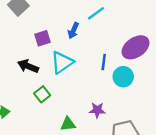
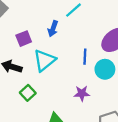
purple star: (97, 110) -> (82, 93), moved

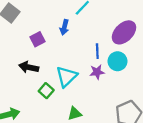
cyan triangle: (44, 60) -> (66, 77), moved
purple star: (82, 93) -> (97, 72), moved

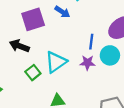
blue arrow: (64, 27) -> (62, 12), turned -80
purple square: (37, 39) -> (33, 19), size x1.5

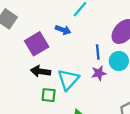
black arrow: (19, 46) -> (41, 71), moved
green square: (33, 73) -> (49, 95), turned -32

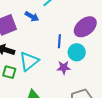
purple star: (99, 73) -> (64, 68), moved

